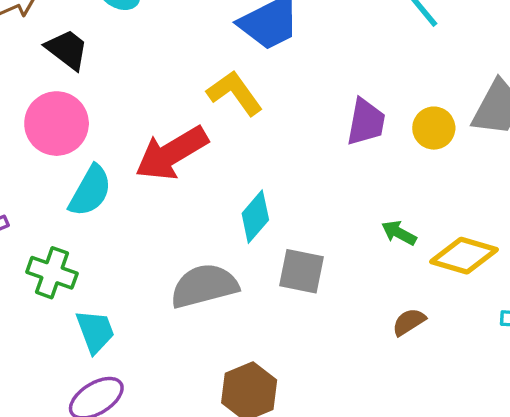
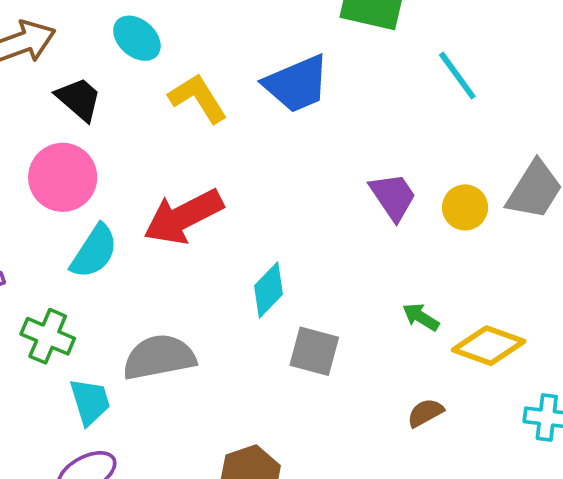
yellow L-shape: (235, 93) -> (198, 98), moved
purple trapezoid: (366, 122) -> (393, 196), turned -48
gray semicircle: (204, 286) -> (159, 357), moved

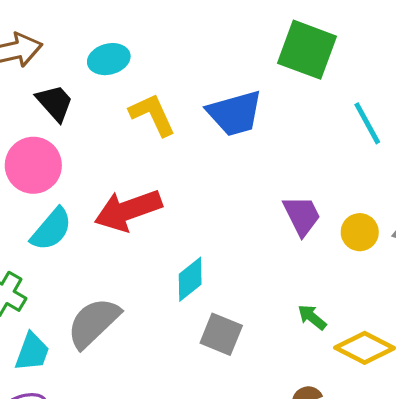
cyan ellipse: (137, 38) -> (109, 59), turned -63
gray semicircle: (159, 357) -> (93, 323), turned -40
cyan trapezoid: (90, 402) -> (32, 352), turned 30

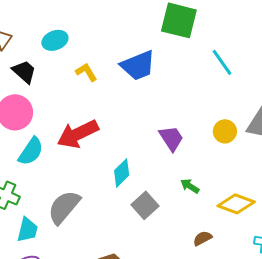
yellow L-shape: (152, 115) -> (86, 72), size x0.7
purple trapezoid: (302, 216) -> (171, 138), moved
green arrow: (312, 317) -> (190, 186), moved
gray square: (221, 334) -> (145, 205), turned 32

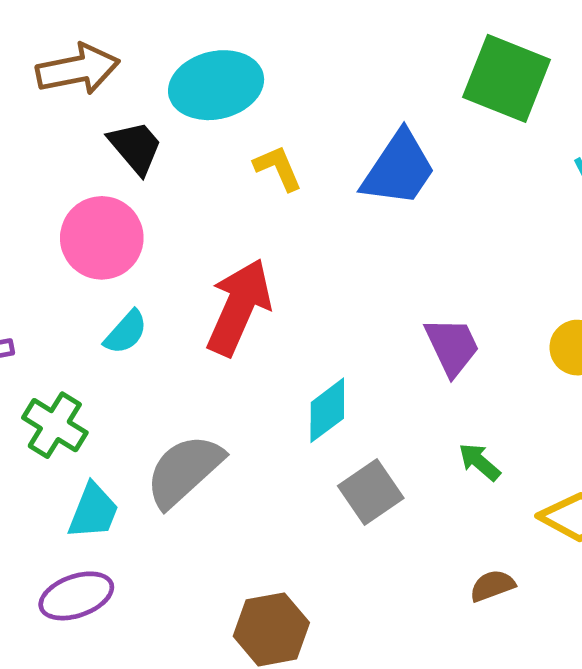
cyan ellipse: (55, 40) -> (216, 85), size x1.5
blue trapezoid: (138, 65) -> (399, 169), turned -42
red arrow: (78, 134) -> (239, 307), turned 132
cyan semicircle: (31, 151) -> (126, 332), size x0.7

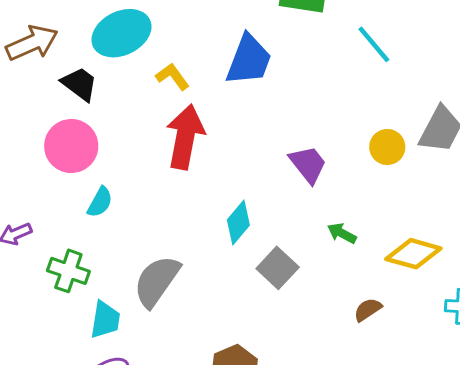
red arrow: (239, 307) -> (185, 137), moved

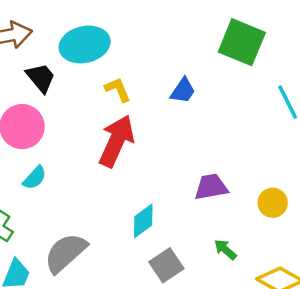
blue trapezoid: (249, 60) -> (183, 91), size x0.6
yellow circle: (387, 147) -> (273, 203), moved
purple trapezoid: (308, 164) -> (211, 187), turned -75

